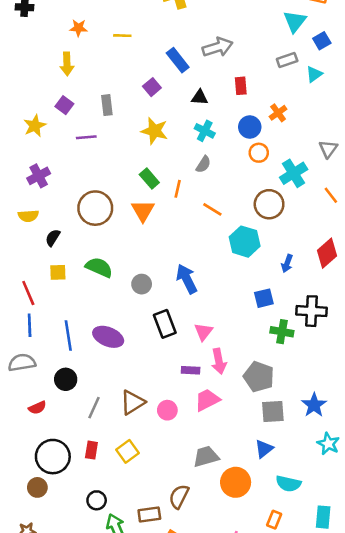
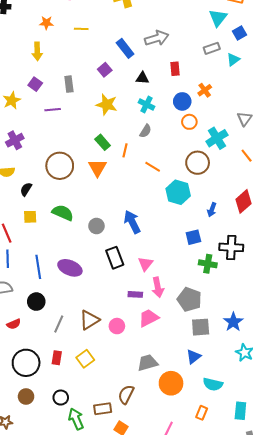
brown circle: (37, 487) -> (26, 397), moved

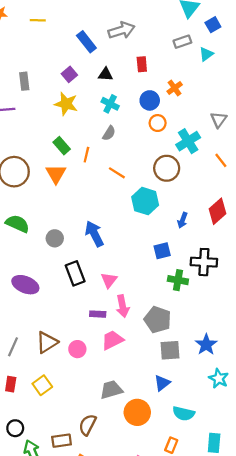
purple square: (105, 70) -> (69, 74), moved

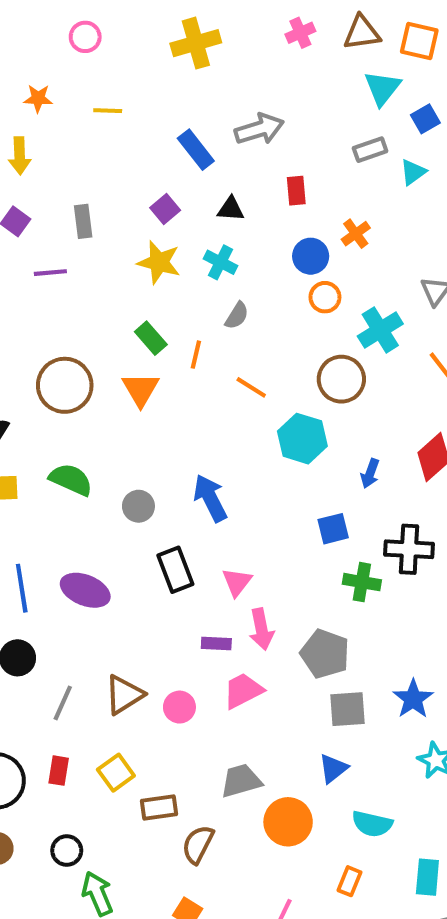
cyan cross: (110, 104) -> (220, 262), moved
brown rectangle: (62, 441) -> (159, 807), moved

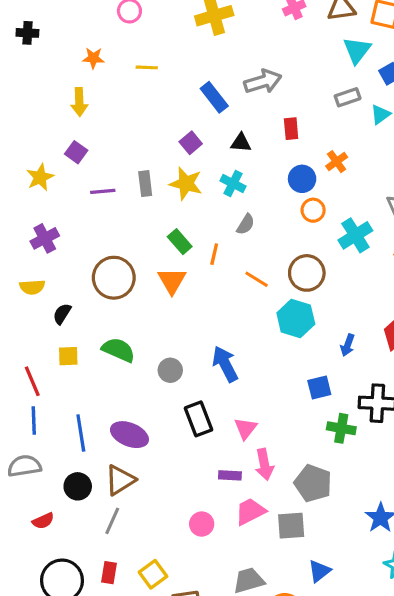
gray rectangle: (83, 221) -> (145, 184), moved
brown circle: (341, 379) -> (307, 273), moved
brown triangle: (124, 695) -> (120, 480), moved
gray square: (348, 709) -> (291, 526), moved

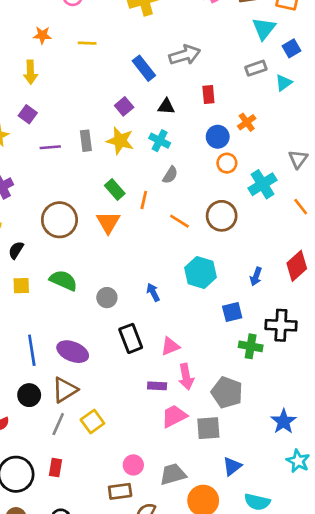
cyan hexagon: (296, 318) -> (201, 273), moved
blue arrow: (225, 364) -> (153, 292), size x0.6
pink triangle: (246, 428) -> (170, 346), turned 30
pink circle: (202, 524) -> (133, 465), moved
yellow square: (153, 574) -> (92, 421), moved

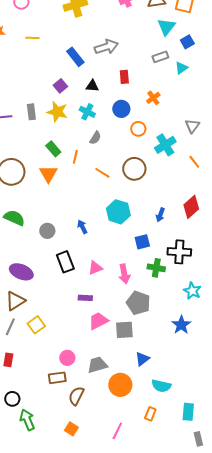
blue circle: (218, 137) -> (121, 109), moved
pink arrow: (186, 377) -> (124, 274), moved
cyan star: (298, 461) -> (192, 291), moved

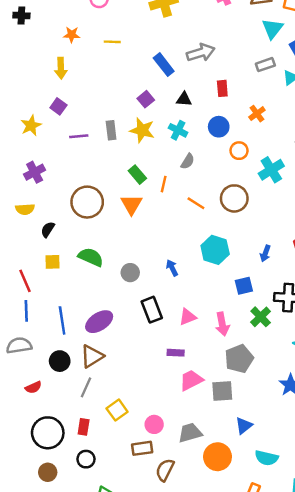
green cross: (156, 268) -> (261, 317), turned 36
purple ellipse: (21, 272) -> (99, 322), turned -55
gray pentagon: (138, 303) -> (239, 359), turned 30
yellow square: (36, 325) -> (117, 410), moved
black circle: (12, 399) -> (86, 459), moved

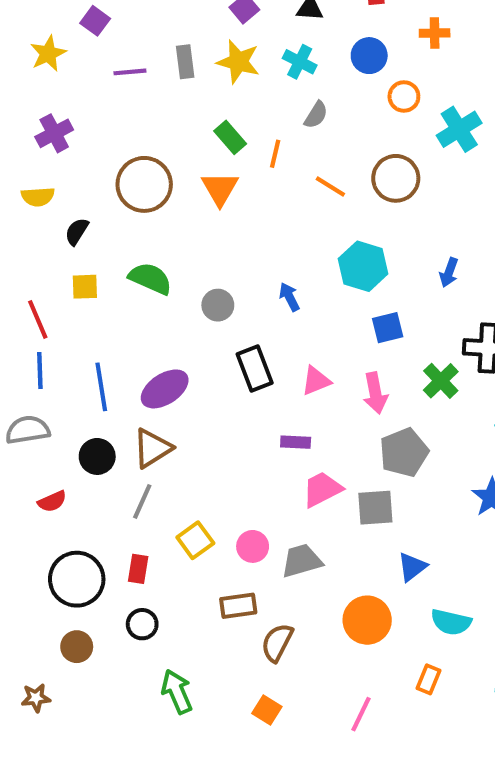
orange cross: (257, 114) -> (435, 33), turned 35
blue square: (244, 286) -> (388, 328), moved
pink circle: (154, 424) -> (253, 546), moved
gray trapezoid: (190, 433) -> (302, 561), moved

